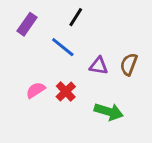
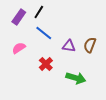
black line: (76, 17) -> (39, 12), moved
pink semicircle: (36, 90) -> (19, 48), moved

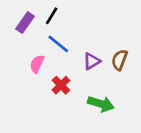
purple triangle: (69, 46) -> (92, 61), turned -40
pink semicircle: (19, 48) -> (37, 64), moved, turned -32

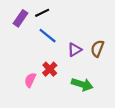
black line: (52, 16) -> (42, 13), turned 32
pink semicircle: (37, 64) -> (30, 80), moved

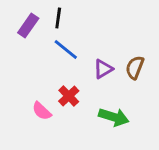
black line: (42, 13) -> (58, 18), turned -56
pink semicircle: (30, 80) -> (42, 111), turned -72

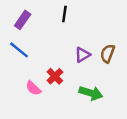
black line: (58, 18) -> (64, 14), moved
blue line: (66, 49) -> (19, 50), moved

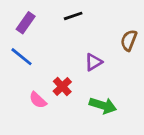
black line: (64, 14) -> (73, 16), turned 63
brown semicircle: (108, 54) -> (129, 40), moved

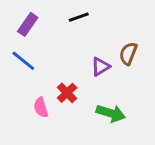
brown semicircle: (129, 40) -> (128, 54), moved
pink semicircle: (38, 100) -> (41, 107), turned 30

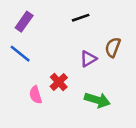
black line: (79, 17) -> (81, 18), moved

